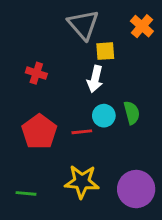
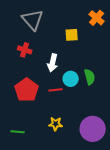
gray triangle: (83, 25) -> (33, 20), moved
white arrow: (95, 79) -> (53, 63), moved
yellow star: (82, 182) -> (56, 124), size x0.6

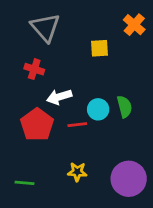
white arrow: (53, 63) -> (59, 97), moved, turned 60

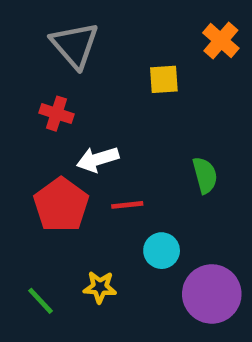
cyan circle: (98, 109) -> (162, 251), moved
yellow star: (77, 172) -> (100, 287), moved
green line: (25, 183) -> (41, 301), turned 42

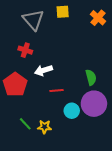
yellow square: (164, 79) -> (63, 12), moved
red pentagon: (61, 205) -> (15, 84), moved
purple circle: (212, 294) -> (94, 104), moved
green line: (41, 301) -> (25, 124), moved

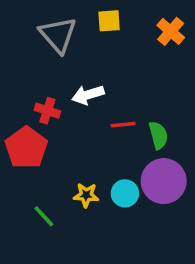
red cross: (25, 50) -> (47, 111), moved
white arrow: (43, 70) -> (88, 95), moved
red line: (57, 90) -> (123, 125), moved
yellow star: (44, 127) -> (86, 195), moved

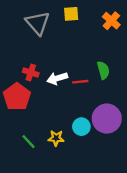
white arrow: (88, 95) -> (57, 78), moved
green semicircle: (158, 135) -> (103, 70), moved
yellow star: (86, 195) -> (56, 138), moved

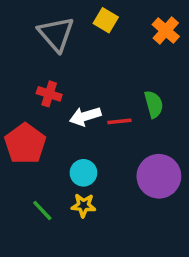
yellow square: (71, 14) -> (106, 20), turned 35
red cross: (31, 73) -> (49, 94), moved
cyan circle: (81, 127) -> (83, 173), moved

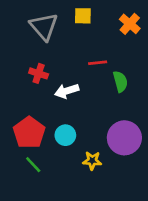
yellow square: (106, 20) -> (83, 16), turned -30
red line: (119, 121) -> (98, 63), moved
red pentagon: (25, 144) -> (29, 132), moved
yellow star: (83, 205) -> (92, 161), moved

